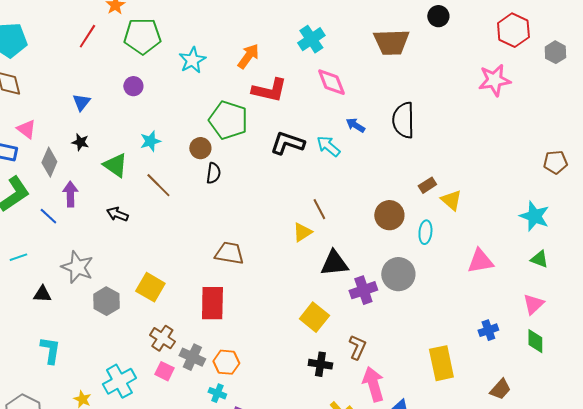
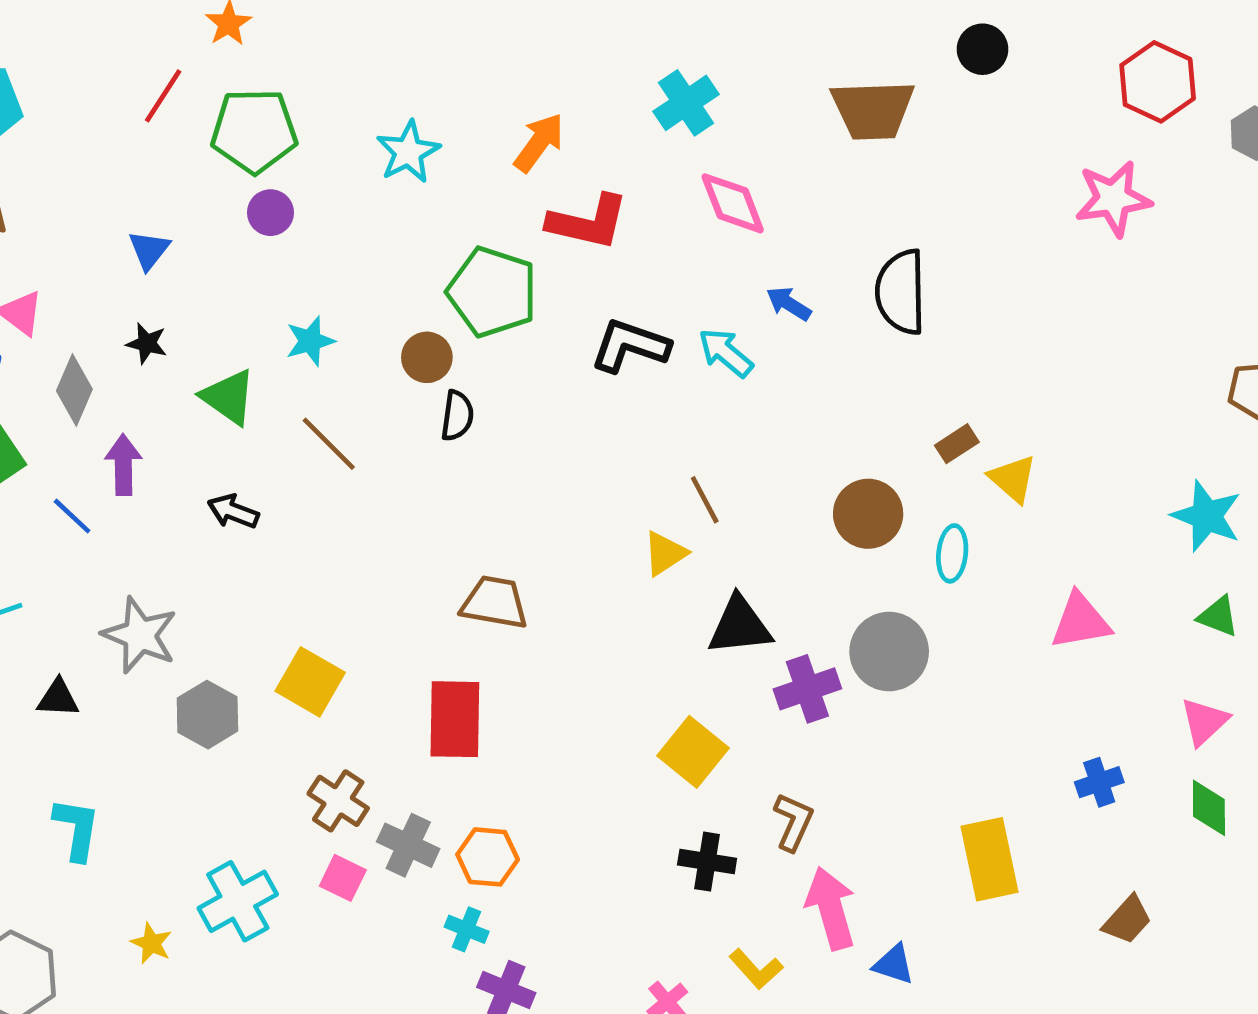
green pentagon: (142, 36) -> (254, 131), moved

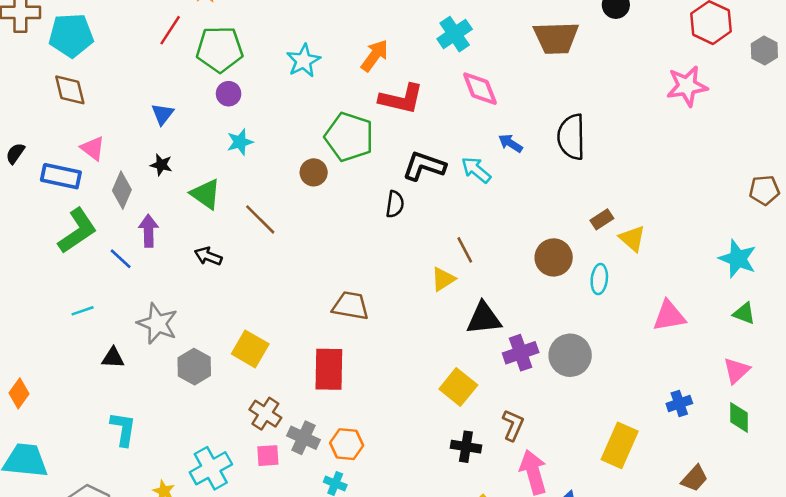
cyan star: (310, 341) -> (240, 142), moved
black semicircle: (457, 416) -> (395, 204), moved
gray circle: (889, 651) -> (570, 355), moved
yellow rectangle: (989, 859) -> (620, 445), turned 36
pink square: (343, 878) -> (268, 456), turned -30

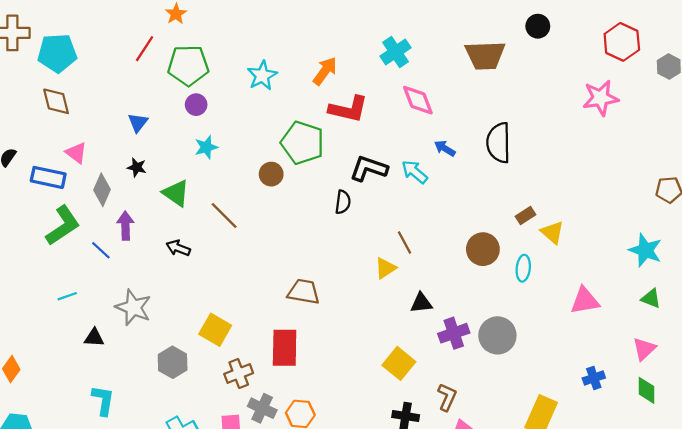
black triangle: (484, 318) -> (421, 303), size x0.7
gray hexagon: (194, 367) -> (173, 362), moved
brown cross: (265, 414) -> (239, 374), moved, turned 36

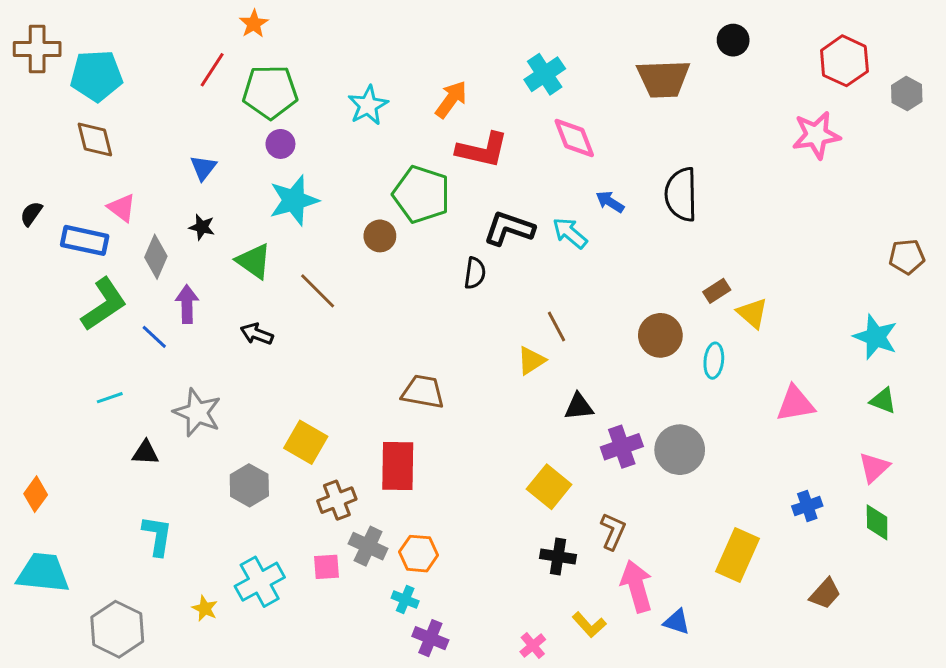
cyan star: (206, 147) -> (294, 200), size x1.6

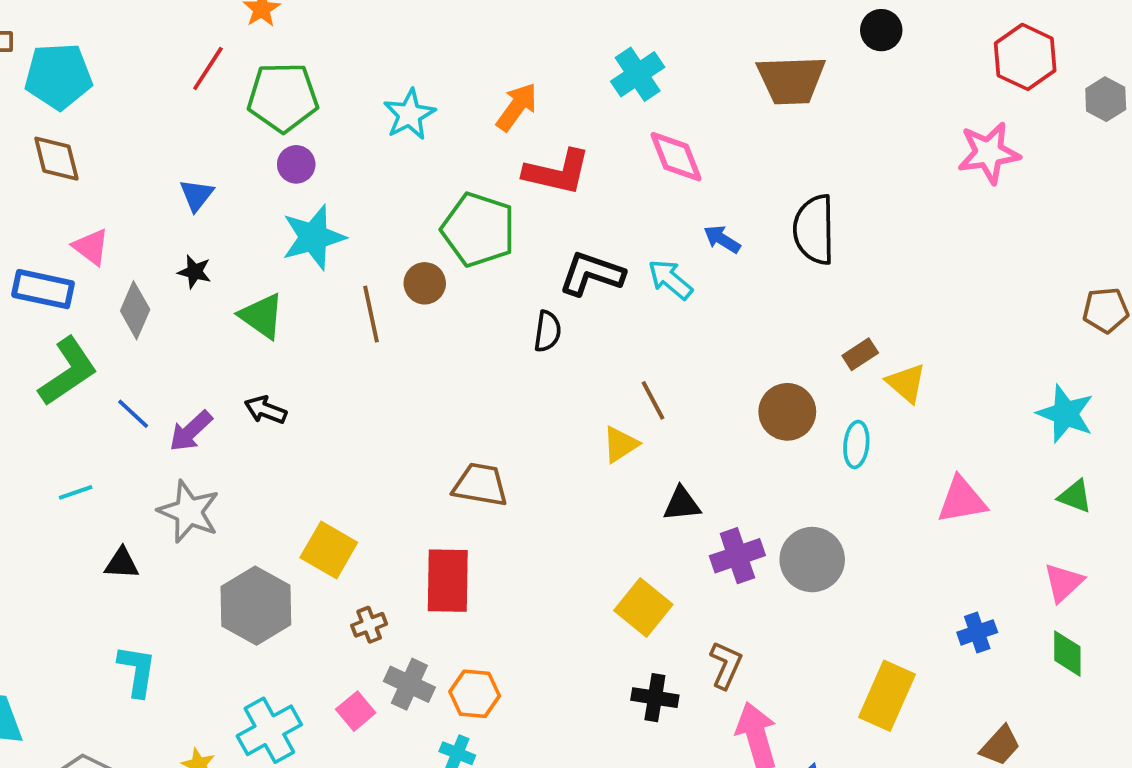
brown line: (318, 291) -> (371, 314), moved, turned 33
purple arrow: (187, 304) -> (191, 431), moved, turned -132
gray hexagon: (249, 485) -> (256, 606), size x1.4
brown cross: (337, 500) -> (369, 625), size x0.7
pink square: (326, 567) -> (356, 711), turned -36

